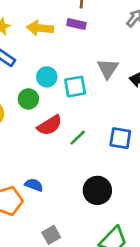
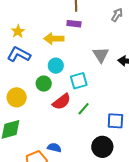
yellow arrow: (40, 28) -> (54, 39), moved
cyan square: (75, 87) -> (79, 81), moved
blue square: (120, 138) -> (115, 121), moved

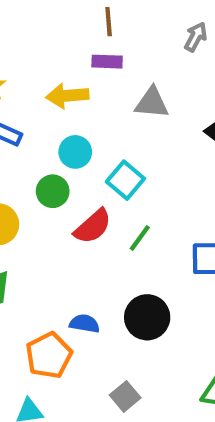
gray triangle: (101, 55) -> (152, 103), moved, turned -48
cyan square: (79, 81) -> (125, 180), turned -30
black circle: (102, 147) -> (147, 317), moved

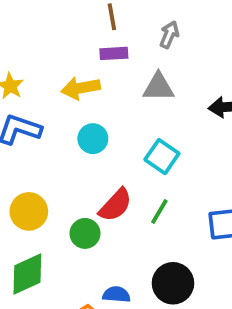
gray arrow: (196, 37) -> (169, 35), moved
cyan square: (125, 180) -> (162, 157), moved
green circle: (53, 191) -> (85, 233), moved

